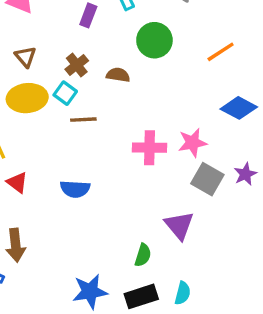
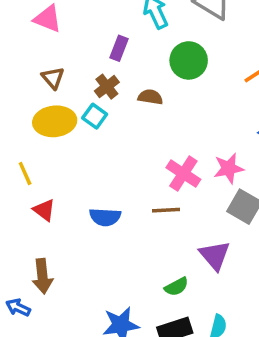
purple rectangle: (88, 15) -> (119, 48), moved
brown line: (83, 120) -> (166, 210), moved
pink cross: (150, 148) -> (183, 174), turned 32
green semicircle: (143, 255) -> (176, 287), turned 45

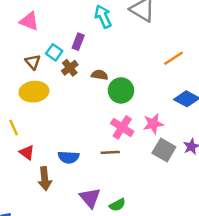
green circle: (189, 60) -> (121, 90), moved
cyan square: (95, 116) -> (54, 52), moved
purple triangle: (215, 255) -> (90, 198), moved
brown arrow: (42, 276) -> (45, 179), moved

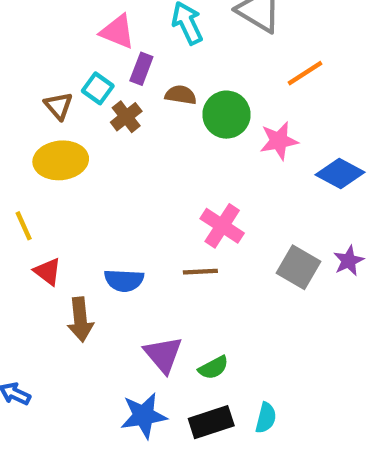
pink triangle: (29, 21) -> (117, 32), moved
orange line: (173, 58) -> (305, 73), moved
brown semicircle: (100, 75) -> (181, 95), moved
green circle: (121, 90) -> (226, 115), moved
pink star: (153, 124) -> (279, 141), moved

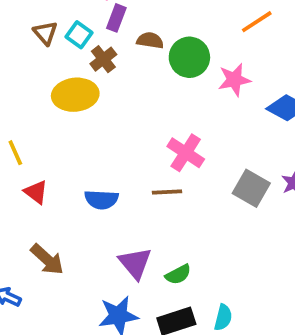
brown triangle: (59, 106) -> (45, 33), moved
yellow ellipse: (61, 160) -> (75, 95), moved
brown arrow: (80, 320) -> (47, 259), moved, turned -42

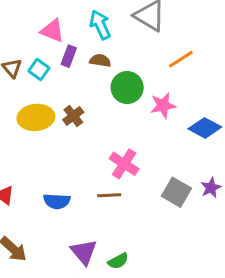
brown semicircle: (150, 40) -> (100, 61), moved
brown cross: (103, 59) -> (73, 116), moved

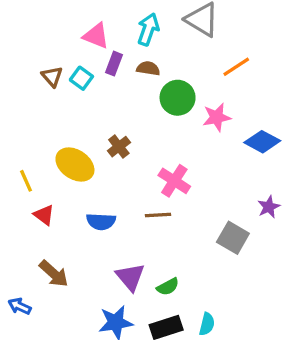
cyan arrow: (100, 25) -> (148, 29), turned 44
brown cross: (73, 116) -> (119, 147), moved
yellow ellipse: (36, 117) -> (75, 164), moved, turned 40
gray square: (176, 192) -> (233, 238), moved

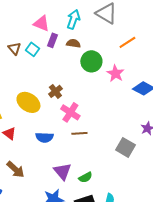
pink star: (217, 117) -> (115, 73), turned -30
pink cross: (174, 181) -> (70, 112), moved

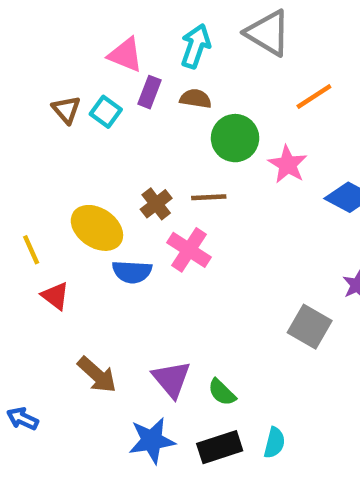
brown line: (79, 133) -> (209, 197), moved
blue semicircle: (44, 137) -> (132, 272), moved
brown arrow: (15, 169) -> (97, 375), moved
green semicircle: (85, 177) -> (222, 392), turned 72

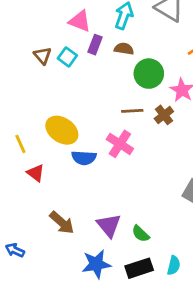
brown cross: (156, 204) -> (164, 115), moved

